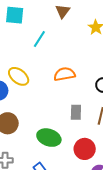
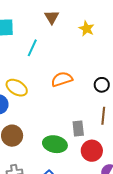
gray rectangle: (76, 112) -> (78, 128), moved

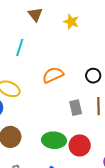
gray rectangle: (78, 128) -> (76, 108), moved
red circle: (92, 151) -> (80, 145), moved

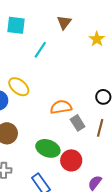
orange semicircle: (53, 75) -> (61, 107), moved
gray rectangle: (76, 108) -> (78, 123), turned -35

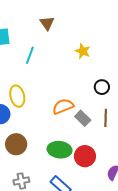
yellow star: (97, 39) -> (83, 51), moved
yellow ellipse: (19, 87) -> (17, 96), turned 50

